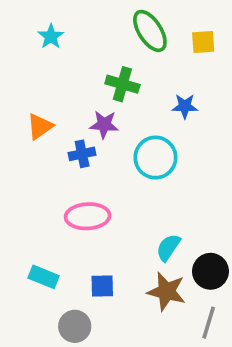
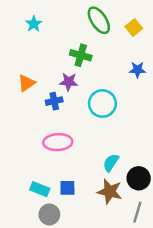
yellow square: (203, 42) -> (134, 28), turned -35
blue star: (185, 106) -> (137, 70), moved
cyan rectangle: (44, 277) -> (40, 189), moved

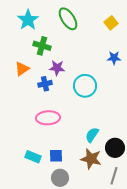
green ellipse: (99, 20) -> (68, 19), moved
cyan star: (34, 24) -> (28, 20), size x1.5
green cross: (81, 55) -> (42, 46), moved
gray circle: (49, 214) -> (60, 178), moved

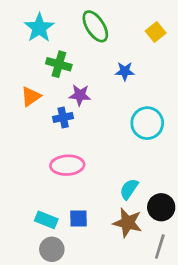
blue star: (114, 58) -> (125, 71), moved
cyan circle: (85, 86) -> (147, 123), moved
gray circle: (60, 178) -> (52, 249), moved

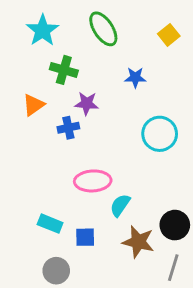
pink ellipse: (67, 165) -> (93, 181), moved
cyan semicircle: (129, 189) -> (120, 205), moved
cyan rectangle: (46, 220) -> (50, 224), moved

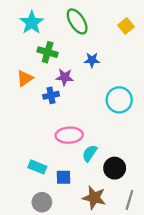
blue star: (135, 78) -> (92, 60), moved
black circle: (175, 225) -> (115, 168), moved
brown star: (138, 242) -> (94, 198), moved

